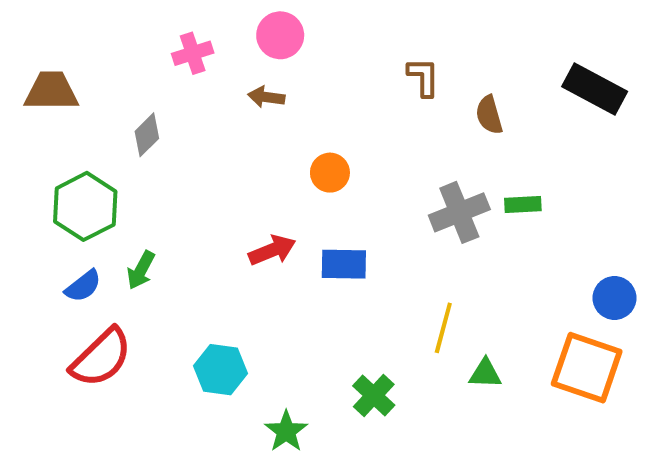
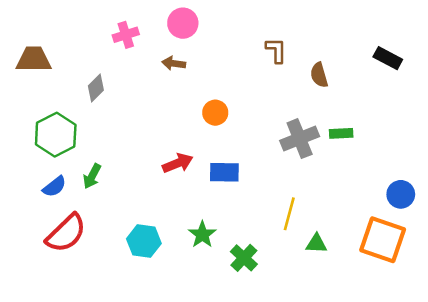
black rectangle: (595, 89) -> (388, 58), size x0.7
green star: (286, 431) -> (202, 235), moved

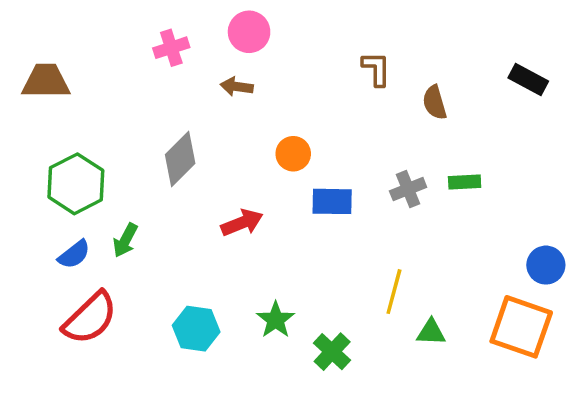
gray diamond: (96, 88) -> (180, 159), moved, size x1.4
gray cross: (300, 139) -> (408, 189), size x0.7
blue rectangle: (224, 172) -> (332, 201), moved

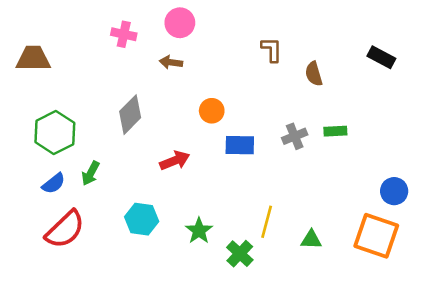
pink cross: (171, 48) -> (124, 34), turned 30
yellow line: (394, 292) -> (267, 222), moved
cyan hexagon: (196, 329) -> (142, 219), moved

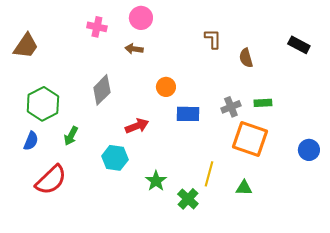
brown trapezoid: (33, 58) -> (26, 46), turned 124
blue semicircle: (54, 183) -> (31, 141), moved, turned -30
cyan hexagon: (142, 219) -> (115, 158), moved
orange square: (376, 236) -> (250, 139), moved

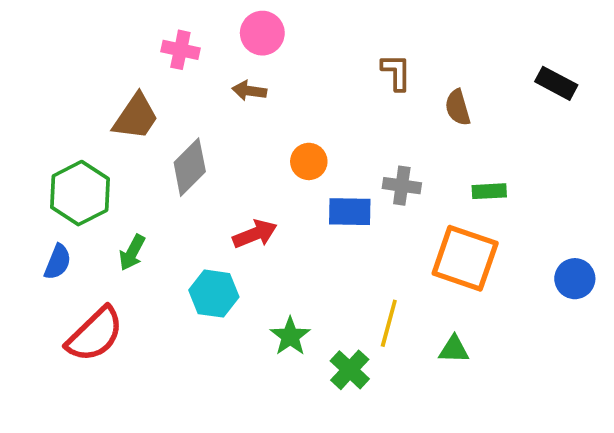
brown trapezoid: (26, 46) -> (136, 117), moved
gray cross: (231, 107) -> (402, 186), moved, turned 30

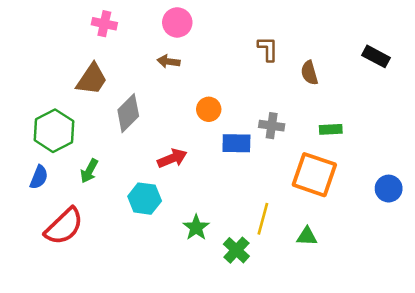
pink cross: (180, 50) -> (104, 24), moved

